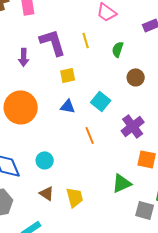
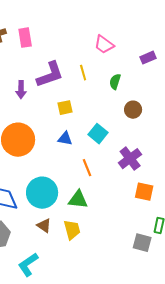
purple L-shape: (53, 42) -> (50, 75), turned 88
cyan circle: (45, 160) -> (42, 193), size x1.8
green triangle: (122, 183) -> (78, 200), moved, turned 30

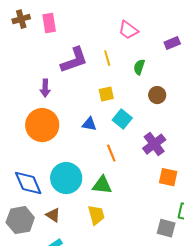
purple arrow: (21, 90) -> (45, 88), moved
yellow square: (65, 108) -> (106, 94), moved
brown triangle: (44, 226) -> (53, 215), moved

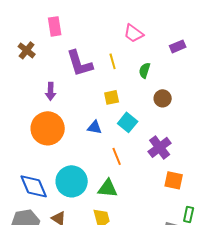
brown cross: (21, 19) -> (27, 50), moved, turned -36
purple L-shape: (74, 60) -> (80, 63), turned 92

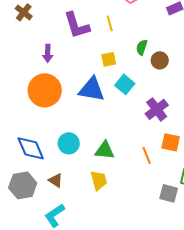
green semicircle: (145, 70) -> (142, 47), moved
blue triangle: (95, 127) -> (92, 89), size x1.8
orange line: (117, 156) -> (147, 155), moved
cyan circle: (72, 181) -> (69, 143), size x0.7

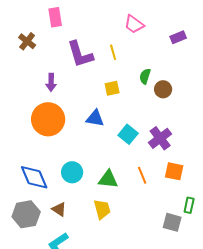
cyan square: (125, 84) -> (128, 134), moved
blue triangle: (92, 89) -> (95, 118), size x0.7
orange line: (147, 155) -> (142, 175), moved

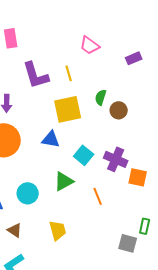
yellow square: (112, 88) -> (68, 109), size x1.8
purple cross: (160, 138) -> (116, 159), turned -30
orange square: (174, 171) -> (138, 177), moved
green triangle: (108, 179) -> (64, 181), moved, turned -35

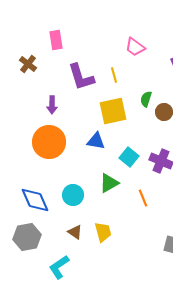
brown triangle: (15, 230) -> (75, 232), moved

